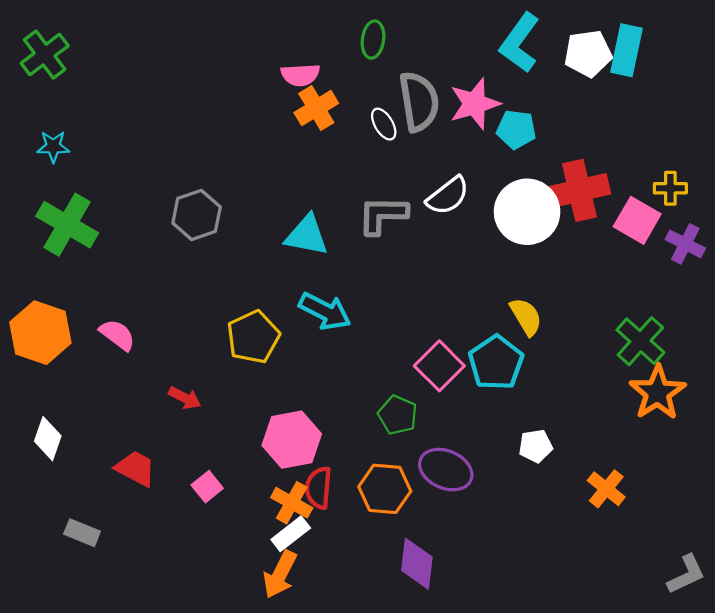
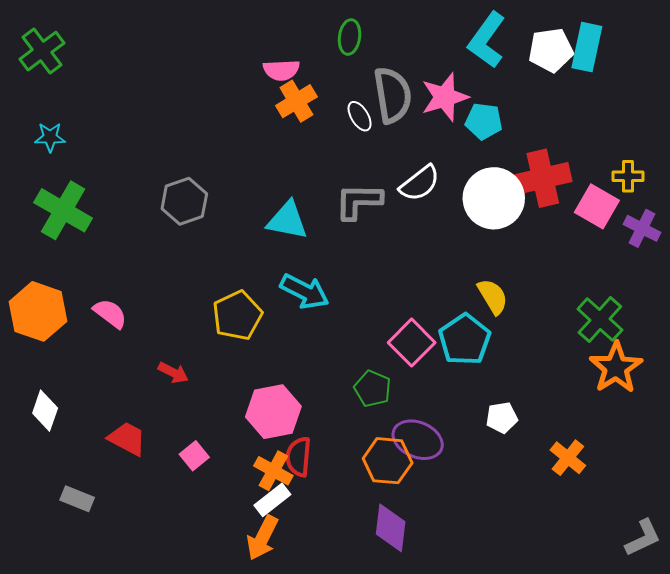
orange hexagon: (385, 489) -> (388, 461), moved

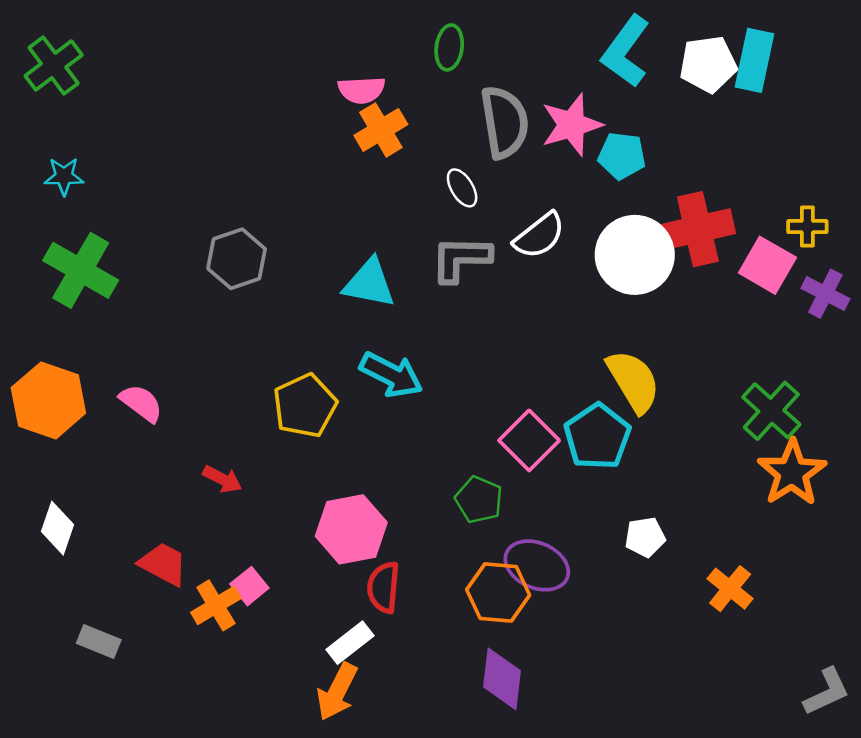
white ellipse: (360, 116) -> (462, 188), moved
yellow semicircle: (493, 296) -> (633, 381), size x1.4
orange cross: (273, 471) -> (216, 605), moved, turned 30

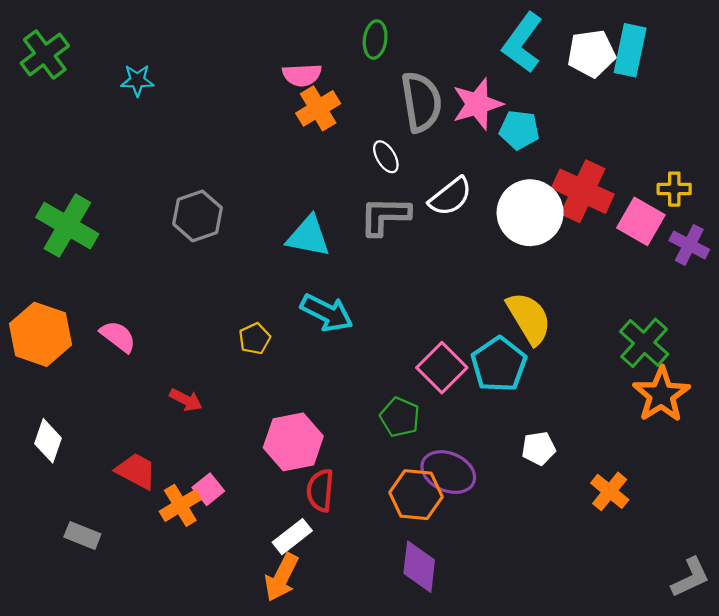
cyan star: (64, 176) -> (137, 80), moved
red cross: (698, 229) -> (583, 191), turned 38
yellow pentagon: (305, 406) -> (255, 339), size x0.6

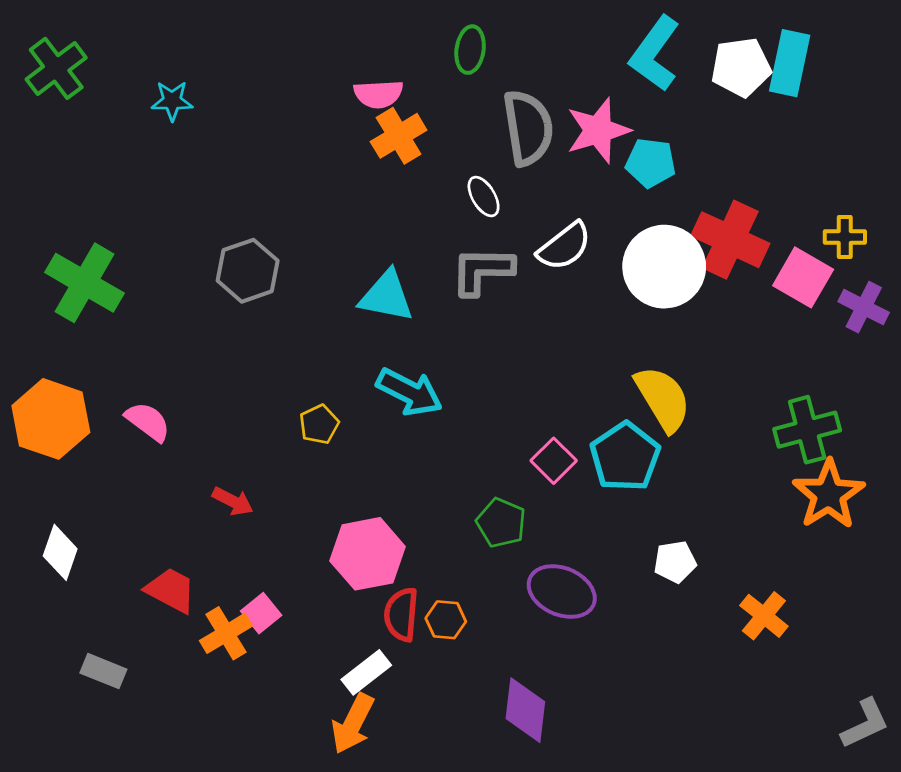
green cross: (644, 343) -> (807, 430), turned 33
pink square: (442, 368) -> (554, 461), size x0.7
orange hexagon: (416, 495) -> (446, 620), moved, size x0.6

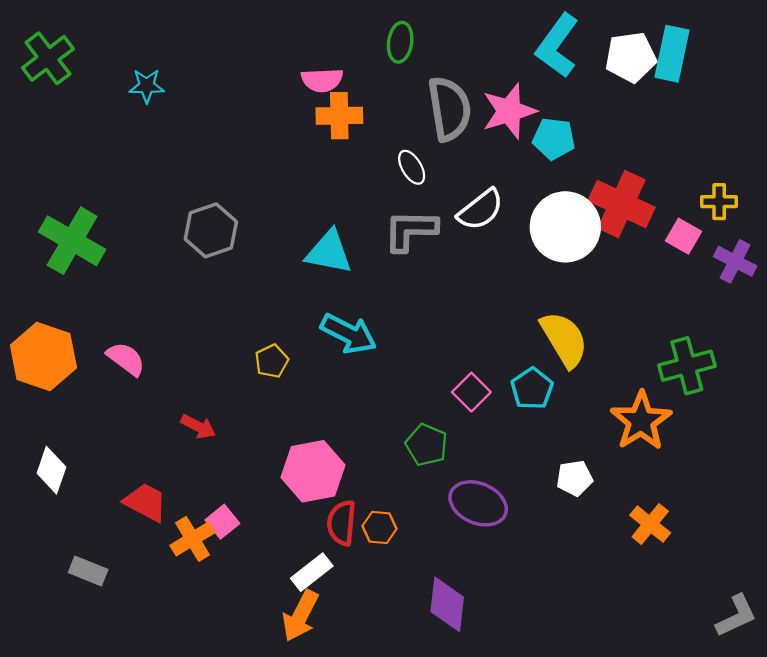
orange cross: (399, 136) -> (339, 116), turned 30
pink square: (803, 277) -> (683, 236), size x0.7
cyan pentagon: (625, 457) -> (532, 389), size x0.7
orange star: (829, 494) -> (641, 421), moved

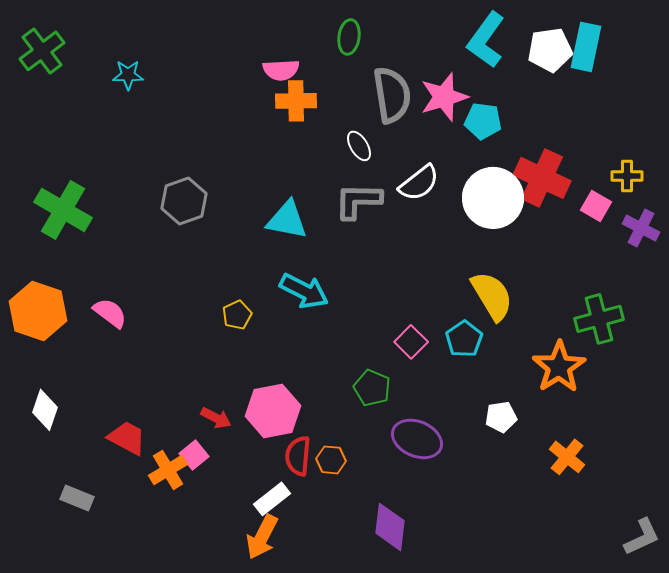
red arrow: (198, 427) -> (216, 418), moved

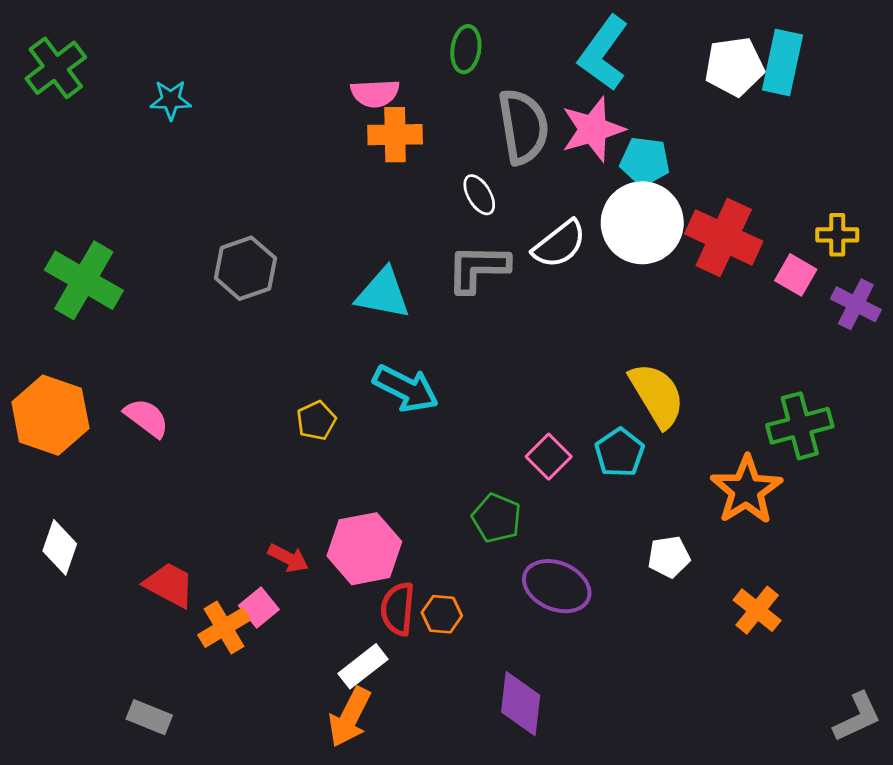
cyan L-shape: (486, 40) -> (603, 53), moved
white circle: (493, 198) -> (642, 223), moved
gray rectangle: (77, 498) -> (149, 717), moved

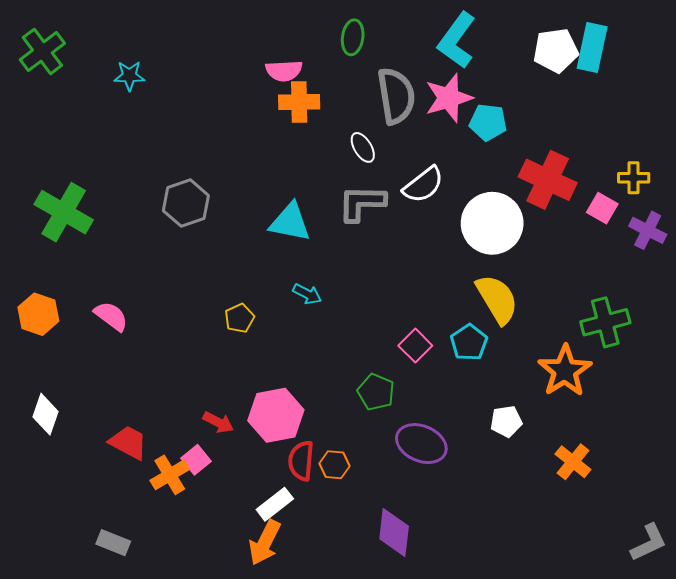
white circle: (642, 223) -> (492, 223), moved
cyan arrow: (406, 388) -> (307, 294), size x0.6
orange hexagon: (50, 415) -> (38, 314), size x0.7

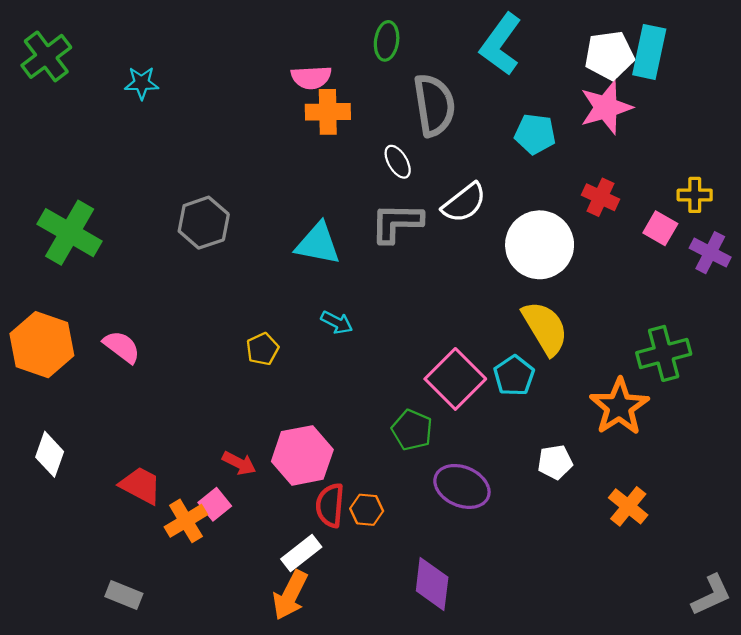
pink star: (449, 98) -> (606, 107), moved
red cross: (548, 180) -> (600, 197), size x0.6
orange hexagon: (38, 314) -> (42, 345), size x1.4
pink square: (415, 346) -> (455, 379), size x1.6

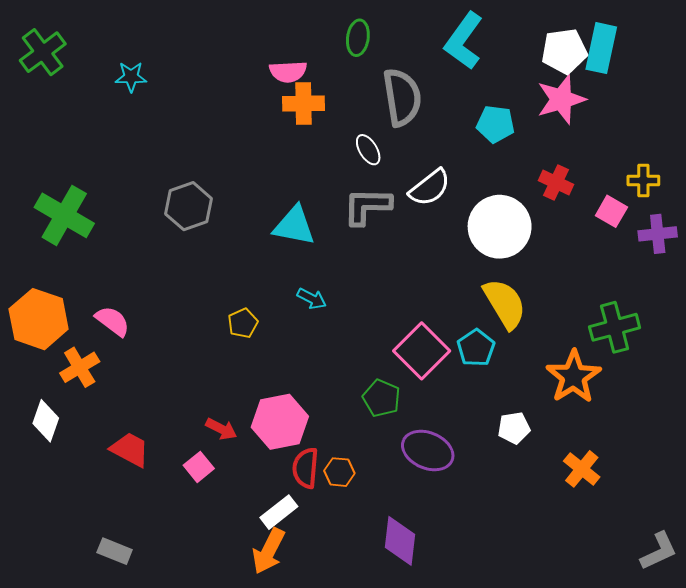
purple cross: (710, 253) -> (658, 234), turned -33
orange cross: (186, 521) -> (80, 367), moved

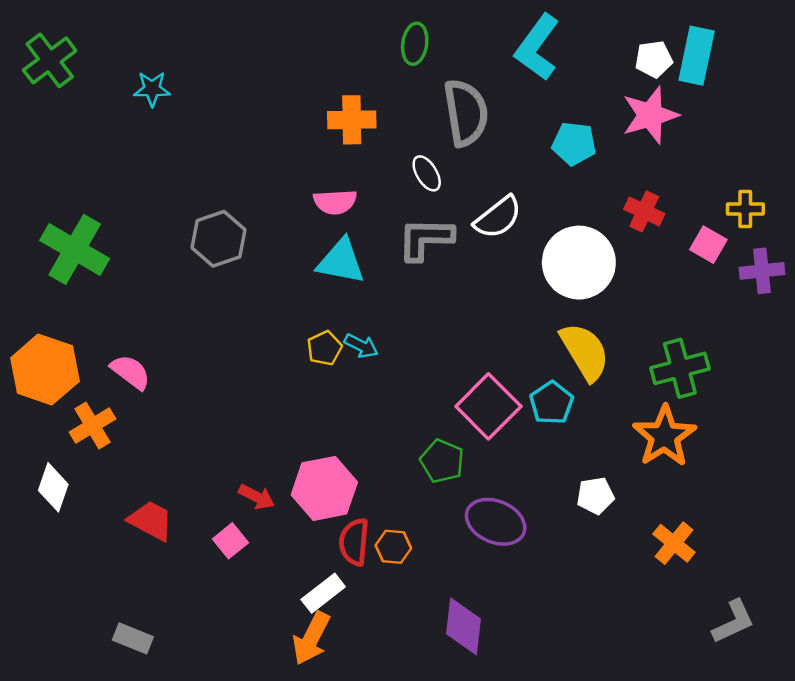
white pentagon: (564, 51) -> (654, 59), size x0.7
pink semicircle: (288, 72) -> (335, 202), moved
yellow pentagon: (243, 323) -> (324, 348), moved
green cross: (615, 327) -> (680, 368), moved
gray L-shape: (659, 551) -> (733, 622), moved

